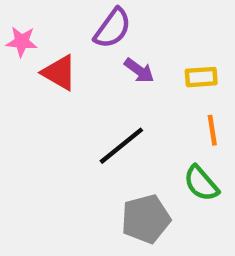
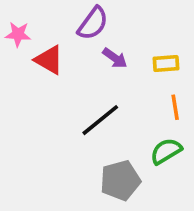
green semicircle: (201, 183) -> (166, 151), turned 100

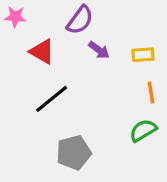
pink star: (18, 34) -> (15, 17), moved
black line: (100, 120) -> (52, 99), moved
gray pentagon: (120, 180) -> (74, 153), moved

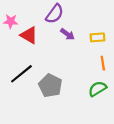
pink star: (15, 17) -> (11, 21), moved
black line: (52, 99) -> (21, 74), moved
gray pentagon: (74, 153) -> (50, 86), moved, turned -30

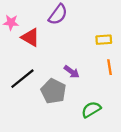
purple arrow: (67, 34) -> (72, 72), moved
green semicircle: (97, 89) -> (91, 110), moved

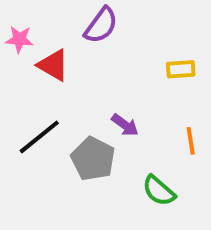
orange line: (109, 67) -> (191, 141), moved
green semicircle: (91, 110) -> (159, 191), turned -108

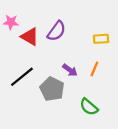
purple semicircle: (101, 25) -> (57, 31), moved
orange line: (191, 141) -> (94, 69), moved, turned 32

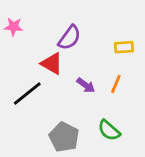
red triangle: (30, 37) -> (52, 64), moved
gray pentagon: (52, 89) -> (64, 137), moved

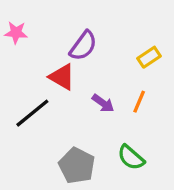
yellow rectangle: (124, 47) -> (149, 57), turned -30

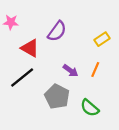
red triangle: (62, 77) -> (30, 48), moved
gray pentagon: (77, 166) -> (57, 97), moved

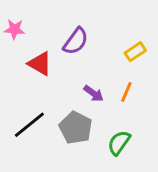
black line: (22, 77) -> (29, 125), moved
green semicircle: (90, 108) -> (119, 143), turned 84

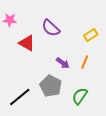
purple semicircle: (76, 41) -> (51, 28), turned 96
black line: (29, 125) -> (20, 97), moved

